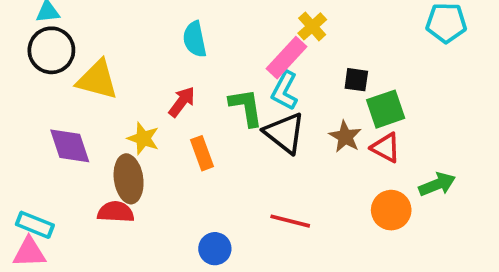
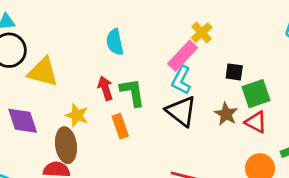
red arrow: (182, 102) -> (105, 88), turned -55
green L-shape: (246, 107) -> (132, 92), moved

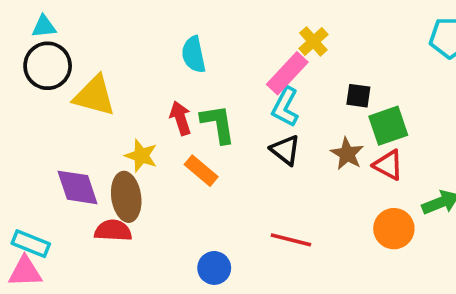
black triangle: (181, 111) -> (285, 150), size x0.7
purple diamond: (23, 121) -> (78, 187), moved
orange rectangle: (120, 126) -> (201, 171), turned -30

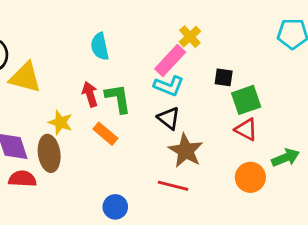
cyan L-shape: (285, 107) -> (169, 86), turned -96
brown star: (347, 154) -> (186, 151), moved, size x1.4
red semicircle: (113, 231) -> (22, 179), moved

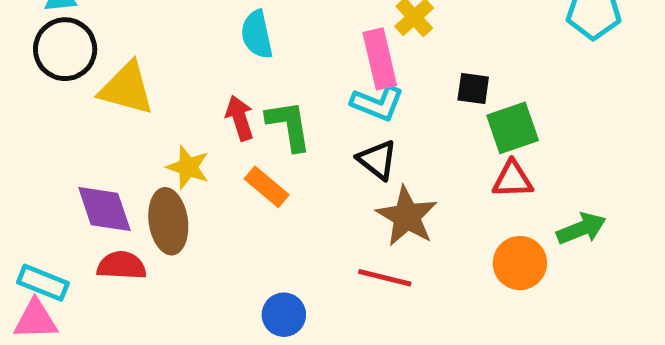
pink rectangle: (170, 61) -> (380, 59), turned -56
red triangle: (246, 129) -> (513, 179), turned -30

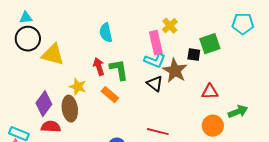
green square: (513, 128) -> (210, 44), moved
purple diamond: (104, 209) -> (44, 104), turned 55
brown star: (407, 216) -> (175, 71), moved

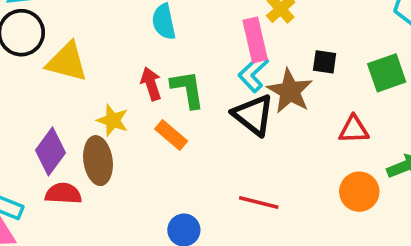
green square: (210, 44) -> (387, 73), moved
cyan L-shape: (155, 61) -> (253, 73), turned 115
black triangle: (155, 84) -> (253, 115), size x1.4

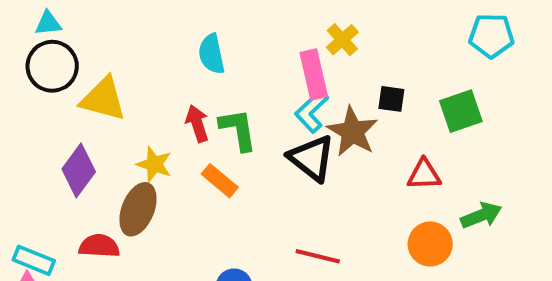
purple diamond: (51, 151) -> (79, 170), moved
brown ellipse: (98, 161) -> (138, 209), turned 30

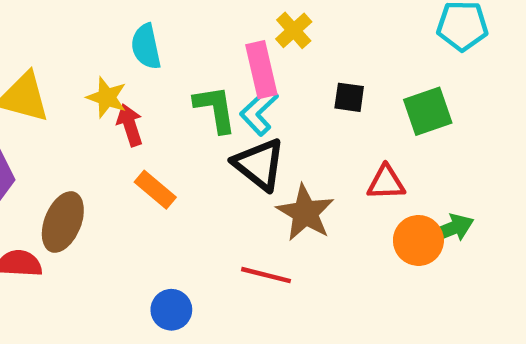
green L-shape: (238, 130) -> (215, 109), moved
brown star: (353, 132) -> (305, 213), moved
yellow star: (154, 164) -> (107, 97), moved
orange circle: (430, 244) -> (418, 240), moved

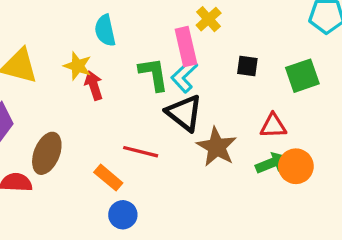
orange rectangle: (155, 190) -> (108, 178), moved
green arrow: (451, 229) -> (272, 163), moved
red line: (266, 275) -> (141, 152), moved

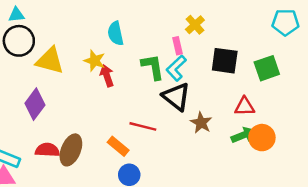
pink rectangle: (186, 47) -> (178, 46), size x0.6
black square: (247, 66) -> (225, 61), size x1.6
brown star: (217, 147) -> (201, 123), size x0.7
brown ellipse: (47, 153) -> (71, 150), moved

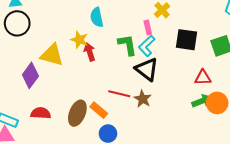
yellow triangle: (50, 61) -> (52, 55), moved
brown star: (201, 123) -> (143, 99), moved
brown ellipse: (71, 150) -> (77, 113), moved

